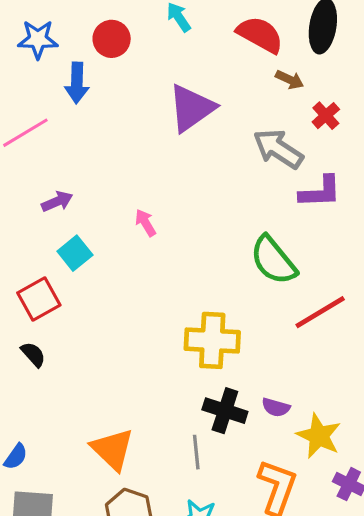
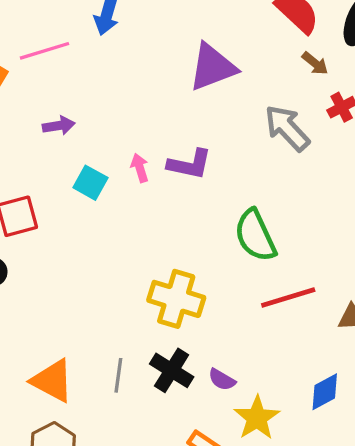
purple L-shape: (320, 192) -> (190, 164), moved
cyan square: (75, 253) -> (90, 183), moved, turned -36
orange triangle: (112, 449) -> (52, 381), turned -30
gray line: (196, 452) -> (118, 375), moved

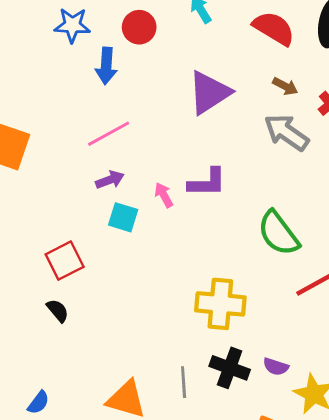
pink line: (44, 51) -> (109, 134), moved
brown arrow: (315, 63) -> (285, 86), moved
purple arrow: (59, 126) -> (110, 180), moved

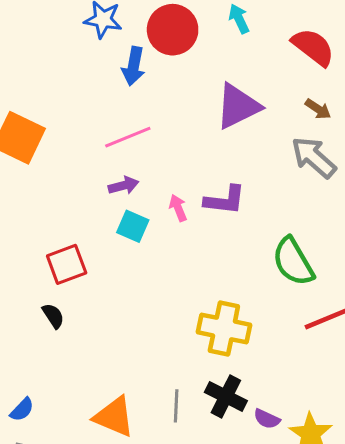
red circle: (139, 27) -> (173, 30), size x1.4
purple semicircle: (276, 367) -> (267, 419), moved

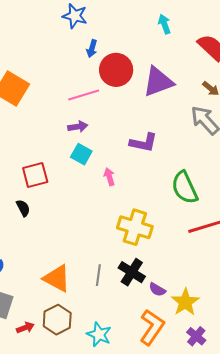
red circle: (173, 30) -> (116, 70), moved
blue arrow: (133, 66) -> (92, 49), size x0.7
pink arrow: (178, 208) -> (109, 177), moved

